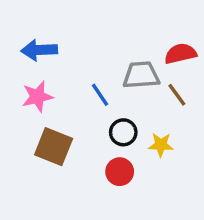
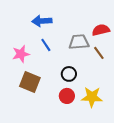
blue arrow: (39, 50) -> (42, 21), moved
blue line: (100, 95) -> (46, 45), moved
yellow star: (161, 145) -> (92, 97), moved, size x1.5

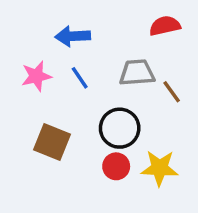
red semicircle: (101, 30) -> (165, 26), moved
pink star: (21, 54) -> (36, 76), moved
black circle: (69, 74) -> (120, 128), size x1.5

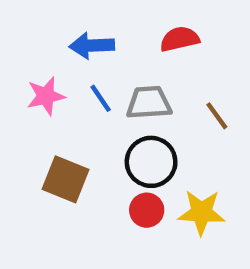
red semicircle: (165, 26) -> (180, 39), moved
gray trapezoid: (137, 73) -> (149, 103), moved

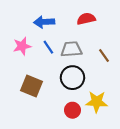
red circle: (147, 210) -> (72, 110), moved

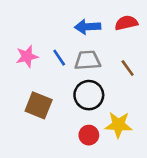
red semicircle: (86, 19) -> (126, 23), moved
blue arrow: (44, 22) -> (88, 27), moved

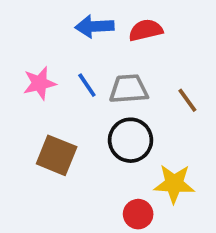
red semicircle: (126, 23) -> (146, 30), moved
blue arrow: (88, 27) -> (95, 26), moved
red circle: (89, 135) -> (138, 214), moved

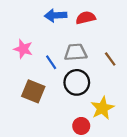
pink star: (40, 83) -> (23, 49), turned 30
blue line: (87, 85) -> (51, 62), moved
yellow star: (174, 184) -> (102, 108), turned -30

